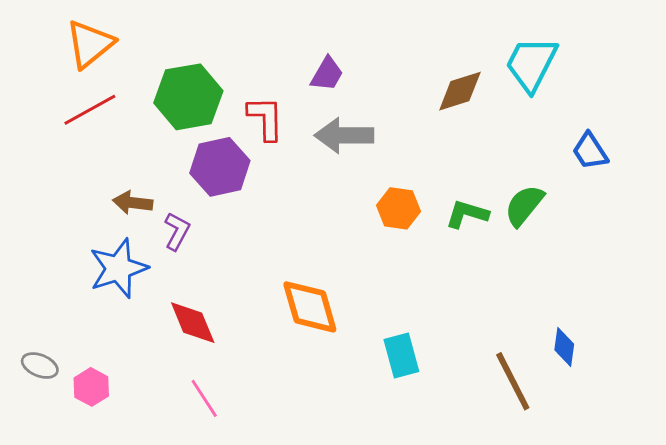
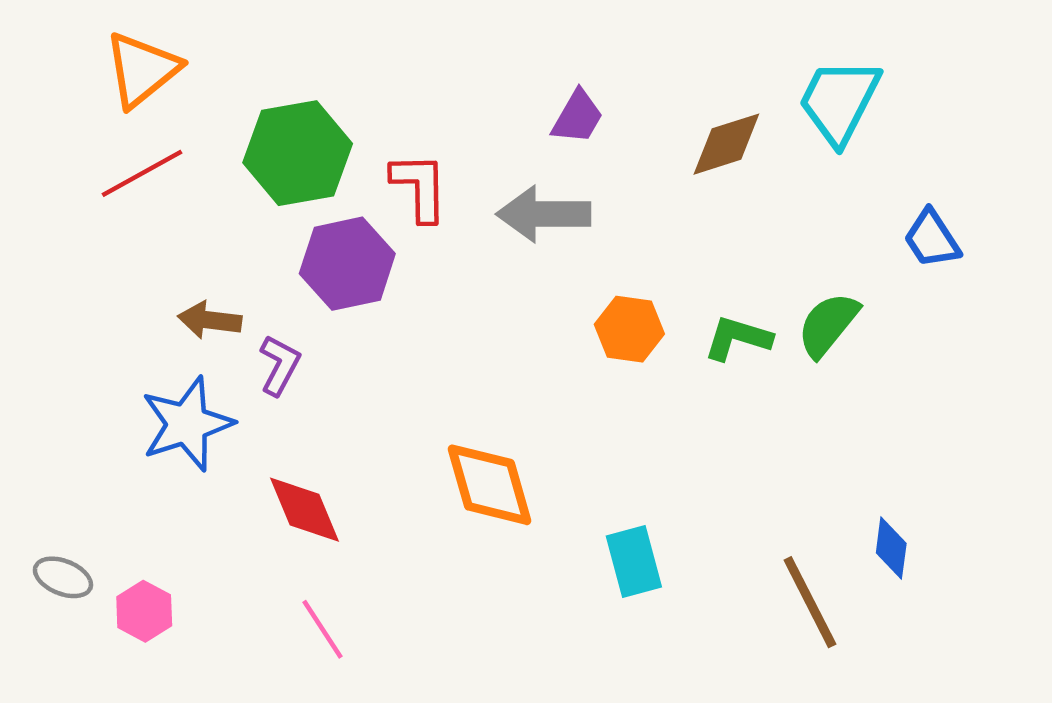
purple trapezoid: (327, 74) -> (578, 117), moved

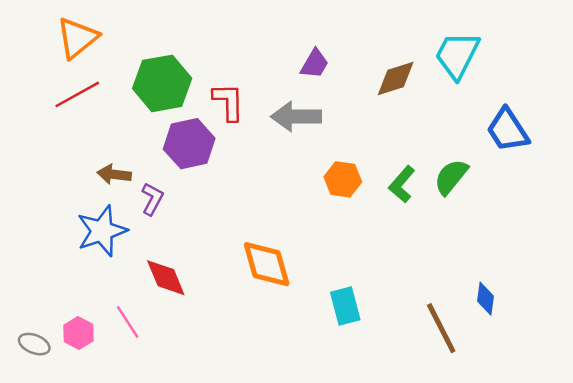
blue trapezoid: (932, 239) -> (508, 130), size x1.4
green L-shape: (738, 338) -> (402, 184), turned -66
gray ellipse: (63, 577) -> (34, 344), moved
pink line: (322, 629) -> (128, 322), moved

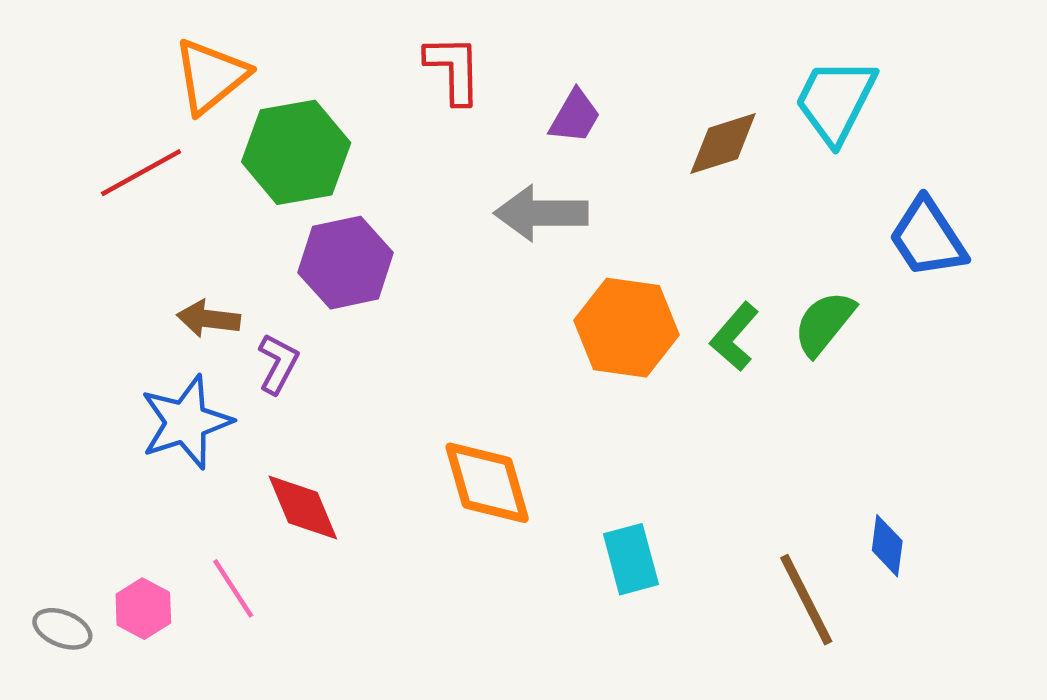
orange triangle: (77, 38) -> (211, 76), moved
red L-shape: (228, 102) -> (453, 69), moved
orange hexagon: (343, 179) -> (626, 328), size x1.5

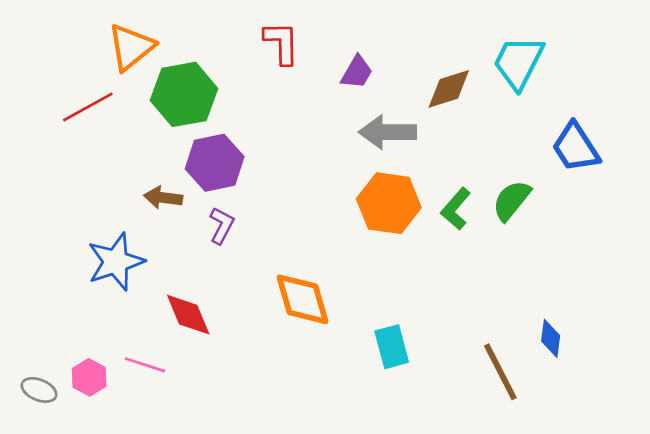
gray arrow: (541, 213) -> (387, 132), moved
brown arrow: (208, 319) -> (163, 198), moved
purple L-shape: (278, 364) -> (222, 225), moved
pink line: (233, 588) -> (145, 365), turned -39

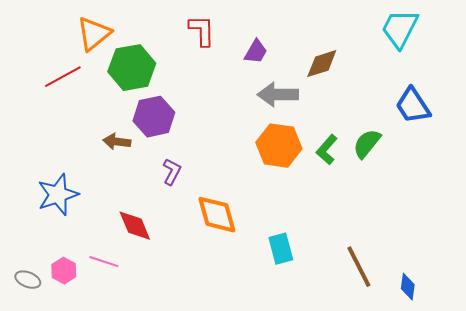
cyan trapezoid: (518, 62) -> (400, 29), moved
purple L-shape: (222, 225) -> (172, 172), moved
blue star: (116, 262) -> (58, 195), moved
blue diamond: (551, 338) -> (408, 287), moved

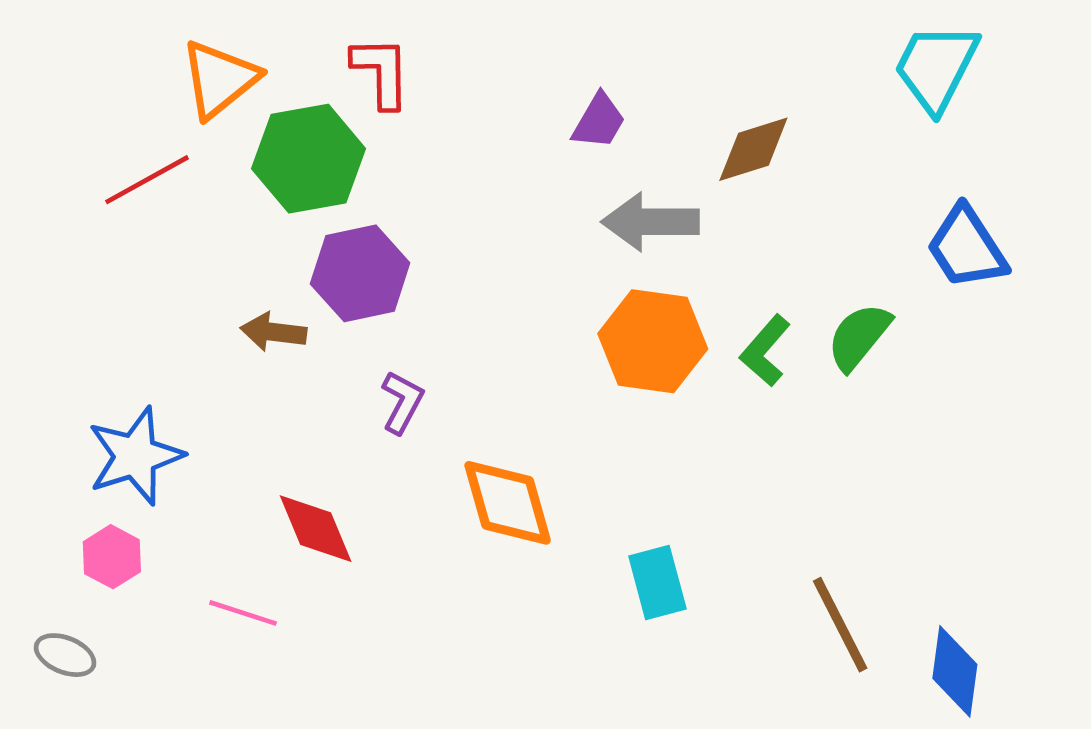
red L-shape: (202, 31) -> (381, 72), moved
pink hexagon: (64, 271) -> (112, 557), moved
blue diamond: (408, 287) -> (955, 671), size x1.4

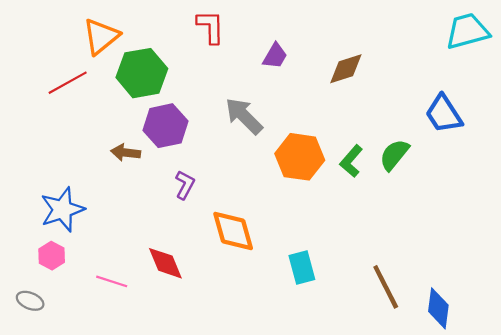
cyan trapezoid: (936, 67) -> (467, 31), moved, turned 48
red L-shape: (381, 72) -> (211, 27), moved
gray arrow: (650, 222) -> (244, 116), moved, turned 45
red diamond: (316, 529) -> (165, 263), moved

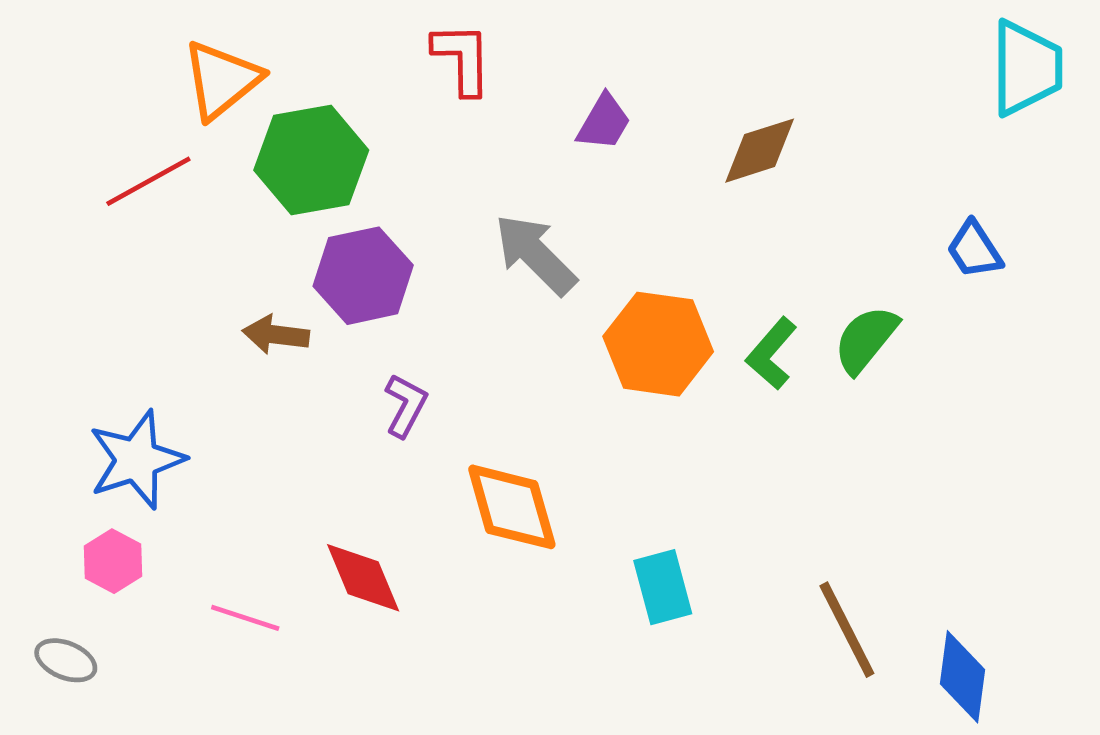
cyan trapezoid: (467, 31) -> (1026, 68), turned 105
blue trapezoid: (444, 114) -> (974, 250), size x0.7

